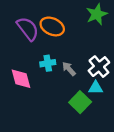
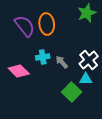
orange ellipse: (52, 26) -> (47, 24), turned 60
pink diamond: (21, 79) -> (19, 71), turned -30

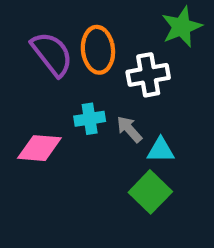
white cross: (89, 60) -> (148, 75), moved, turned 30
pink diamond: (19, 71) -> (39, 148), turned -40
cyan triangle: (86, 79) -> (161, 150), moved

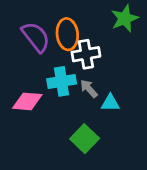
white cross: (148, 75) -> (86, 54), moved
cyan cross: (90, 119) -> (62, 81), size x1.4
green square: (150, 192) -> (85, 139), moved

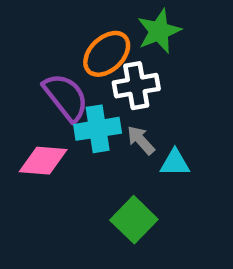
green star: (125, 18) -> (159, 31), moved
orange ellipse: (67, 34) -> (107, 54), turned 52
purple semicircle: (36, 37) -> (66, 97), moved

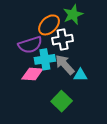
purple semicircle: (66, 97) -> (30, 45), turned 110
gray arrow: (141, 140) -> (65, 65), size x1.5
pink diamond: (43, 161) -> (32, 74), moved

